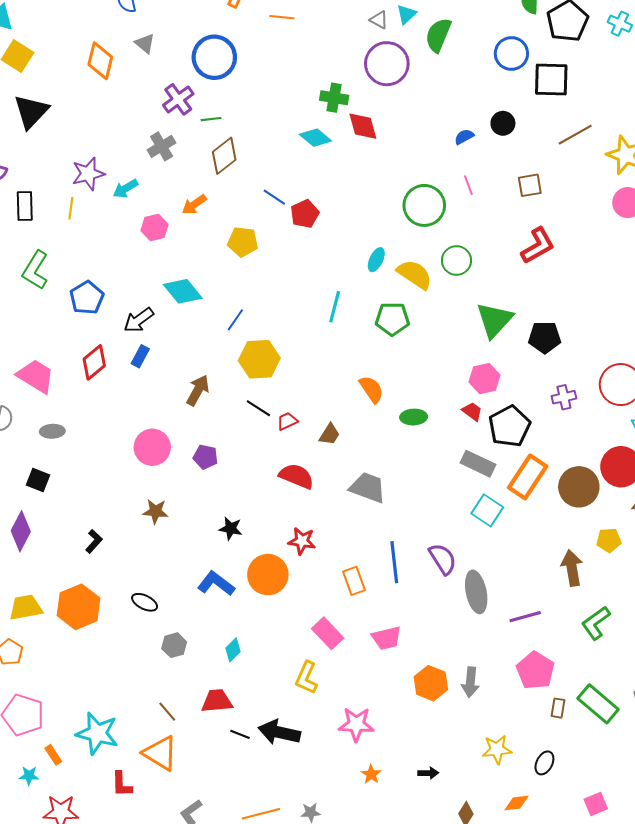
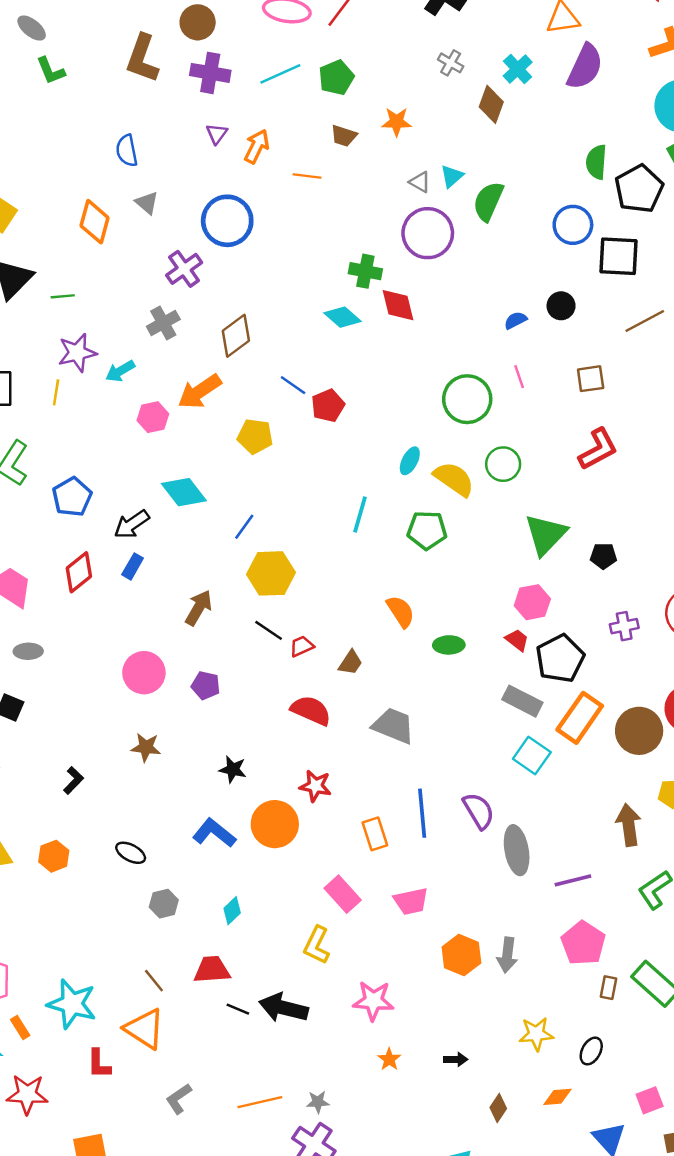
green line: (211, 119) -> (63, 296), moved
orange arrow: (194, 205) -> (200, 392), size x1.5
black pentagon: (545, 337) -> (603, 556), size x0.7
orange hexagon: (79, 607) -> (54, 856), size x0.6

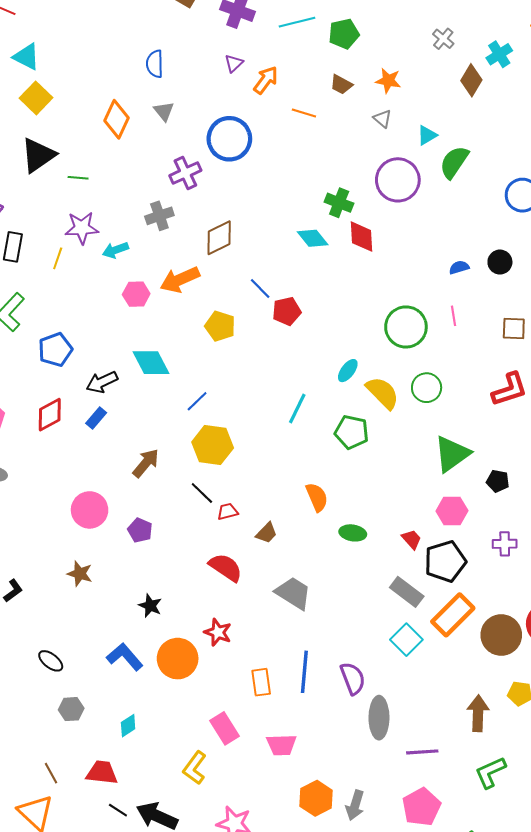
gray triangle: (420, 182) -> (382, 119), moved
pink hexagon: (532, 602) -> (452, 511), moved

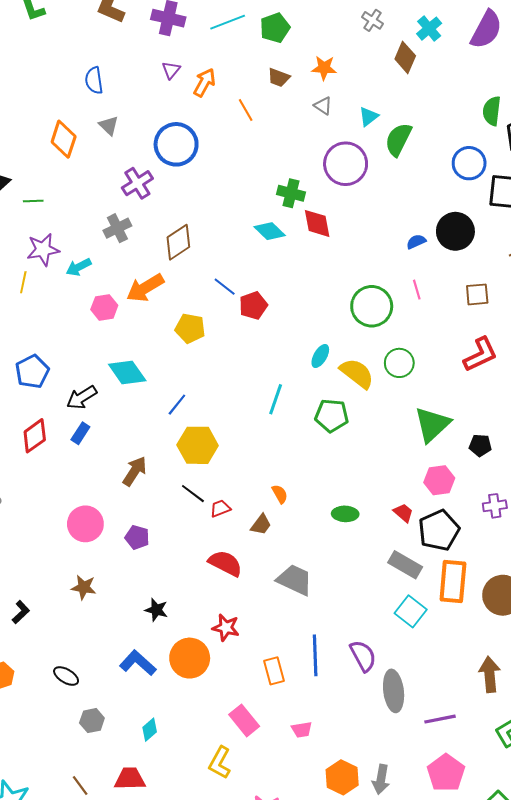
orange line: (304, 113) -> (246, 110), turned 50
black circle: (500, 262) -> (455, 231), size x1.6
orange semicircle: (317, 497) -> (280, 494), moved, size x0.7
orange rectangle: (453, 615) -> (453, 582), turned -33
pink trapezoid: (281, 745) -> (302, 730), size x0.7

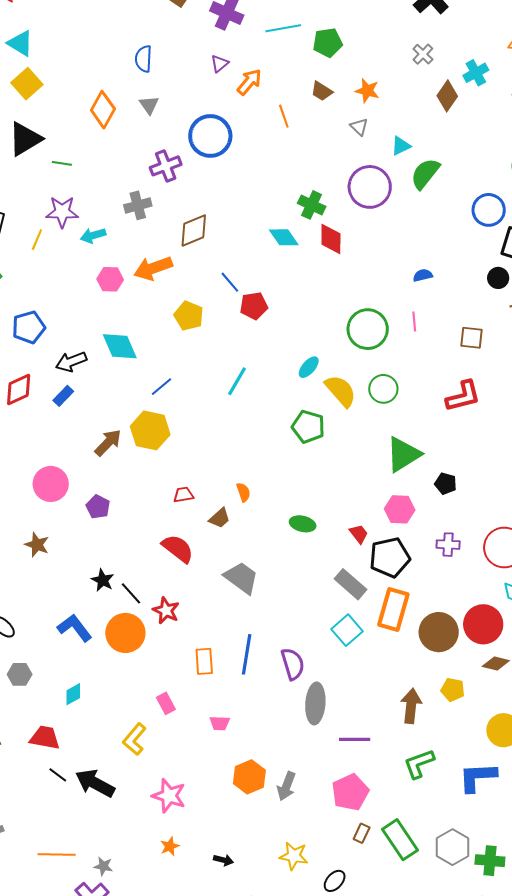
black circle: (455, 231) -> (498, 278), moved, size x0.6
cyan line: (276, 399) -> (237, 381), moved
yellow hexagon: (198, 445) -> (150, 430), moved
black line: (193, 494) -> (131, 593), moved
pink rectangle: (244, 720) -> (166, 703), size x0.7

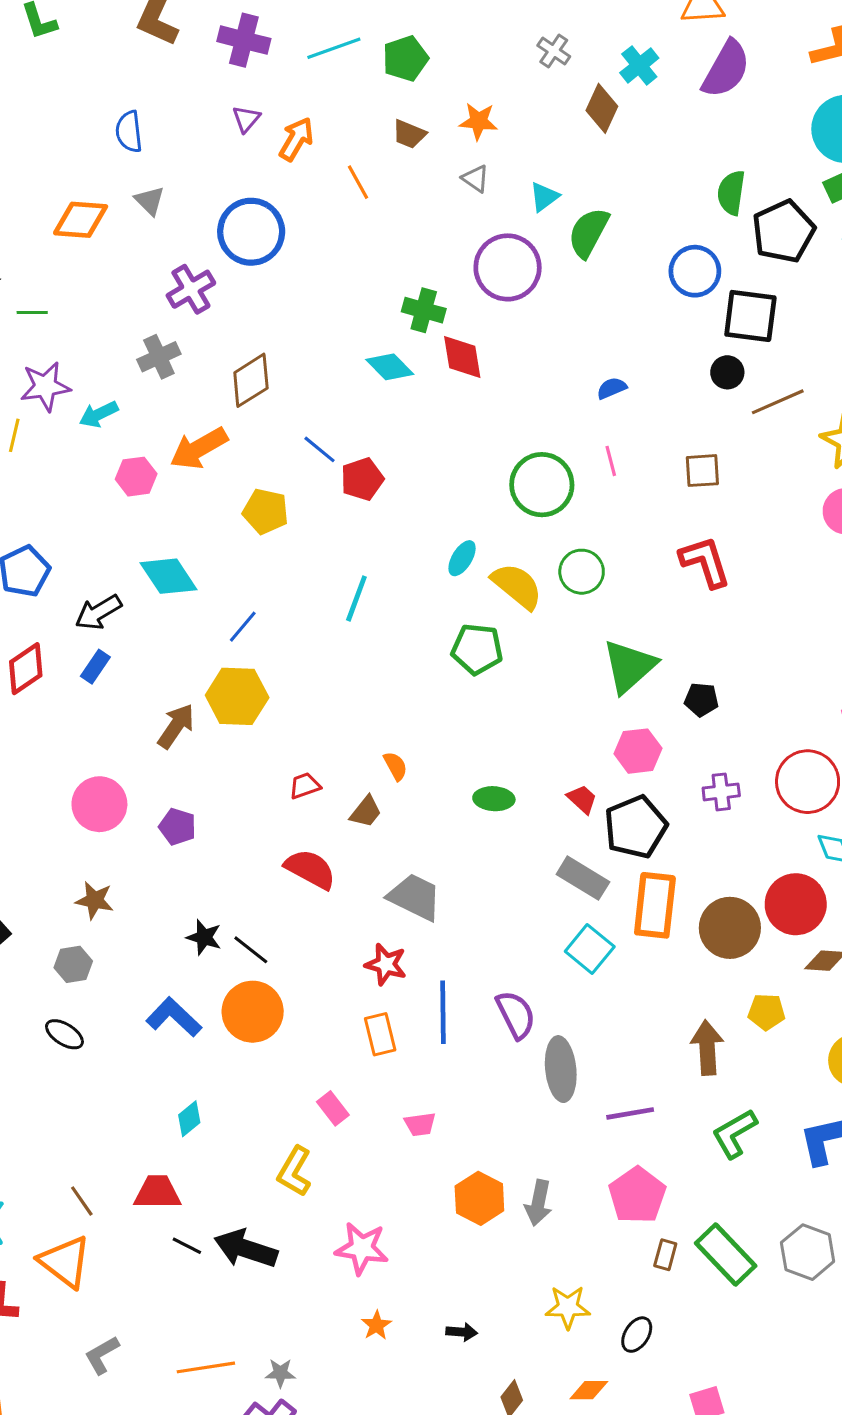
orange diamond: (103, 110) -> (81, 220), turned 75
red L-shape: (463, 396) -> (705, 562), turned -84
red star: (166, 610) -> (386, 964), moved
gray hexagon: (20, 674) -> (73, 964), moved

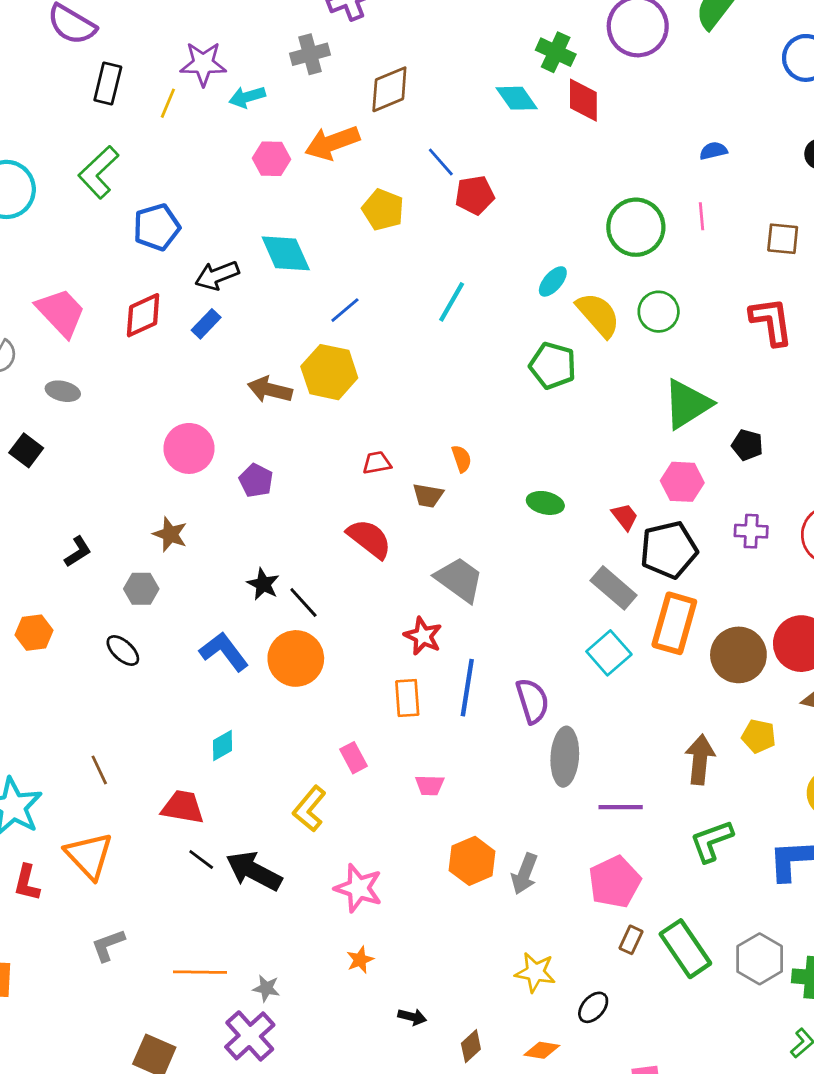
brown arrow: (176, 726) -> (270, 390), turned -120
brown trapezoid: (366, 812) -> (428, 495), turned 52
brown line: (82, 1201) -> (99, 770), moved
black arrow: (462, 1332) -> (412, 1017), moved

